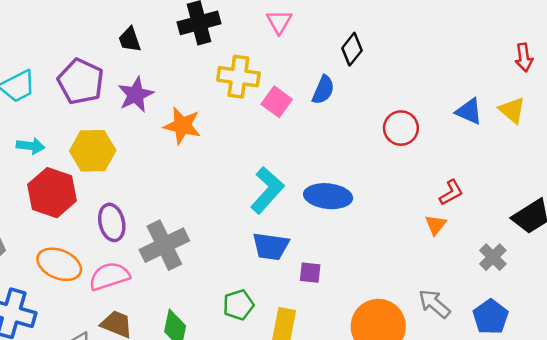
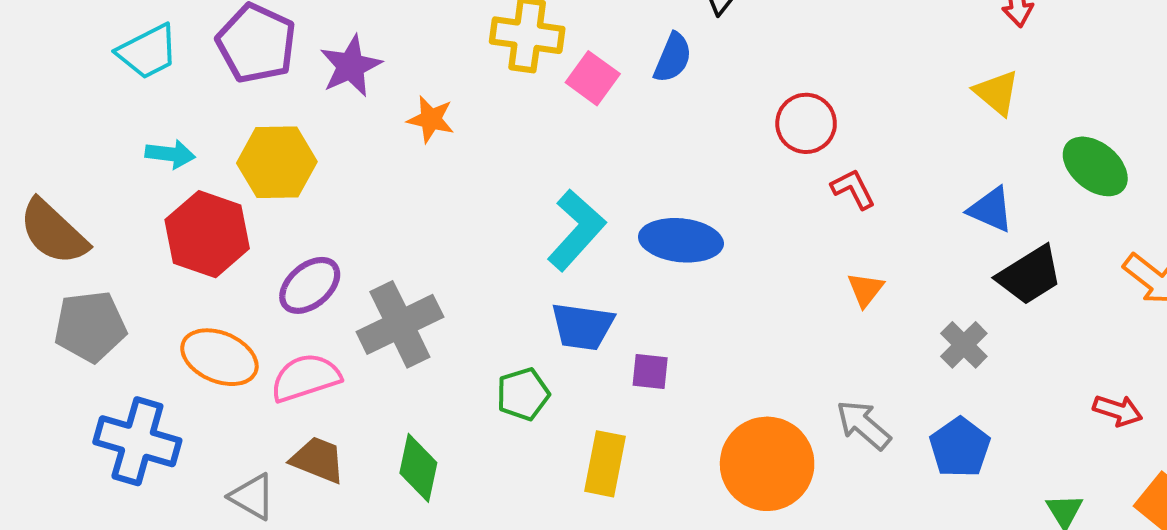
blue triangle: (469, 111) -> (991, 209), moved
orange star: (182, 126) -> (431, 119), size x0.7
red L-shape: (451, 193) -> (853, 189), moved, turned -88
purple ellipse: (112, 222) -> (310, 285), turned 63
green pentagon: (238, 305) -> (523, 394), moved

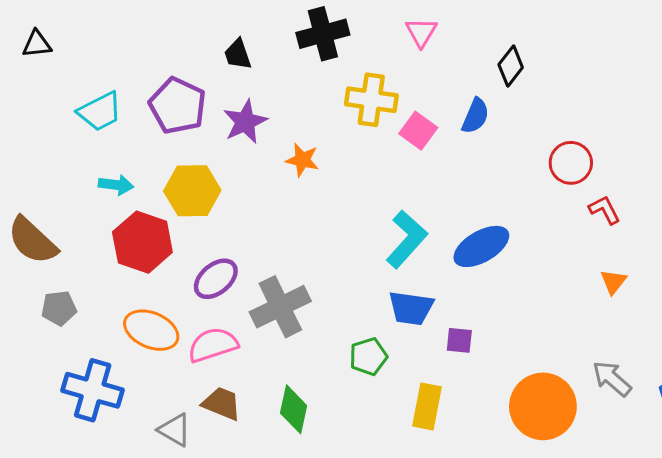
blue ellipse: (681, 240) -> (481, 246), turned -36
gray pentagon: (90, 326) -> (59, 308), size x0.7

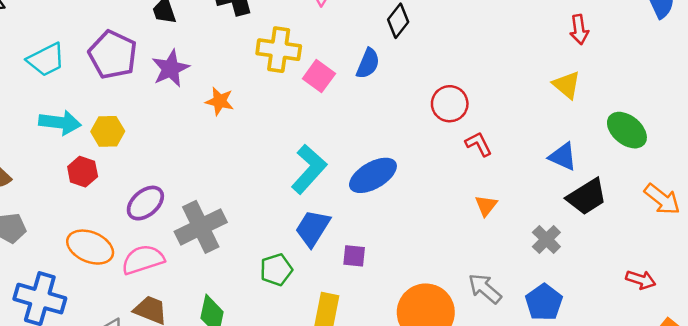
cyan arrow: (116, 185) -> (60, 123), size x1.4
yellow hexagon: (192, 191) -> (108, 131), moved, size x0.7
red hexagon: (142, 242) -> (83, 172), size x0.6
blue trapezoid: (411, 308) -> (313, 228), turned 114

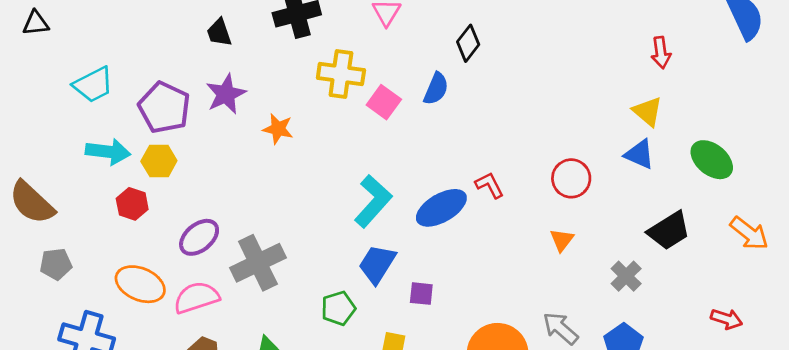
purple pentagon: (113, 55) -> (164, 107), moved
red circle: (450, 104) -> (571, 178), moved
red L-shape: (479, 144) -> (490, 185), moved
blue triangle: (563, 157) -> (639, 154), moved

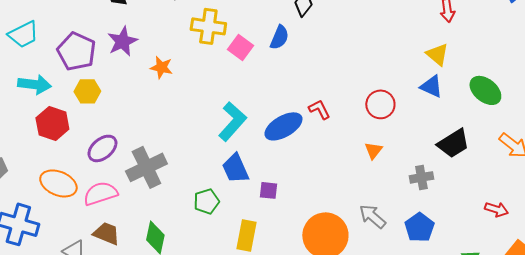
yellow hexagon: (159, 161) -> (87, 91), moved
red hexagon: (132, 204) -> (52, 123), size x1.4
blue trapezoid: (377, 264) -> (235, 168), turned -56
gray cross: (626, 276) -> (421, 177), turned 35

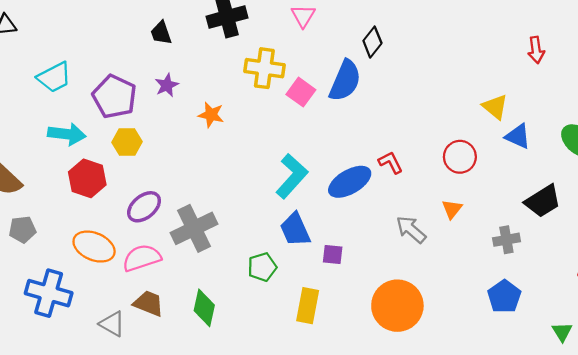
blue semicircle: (279, 37) -> (345, 81), size x1.5
purple star: (122, 41) -> (167, 85), size x0.7
yellow triangle: (437, 54) -> (495, 107), moved
gray arrow: (372, 216) -> (411, 230), moved

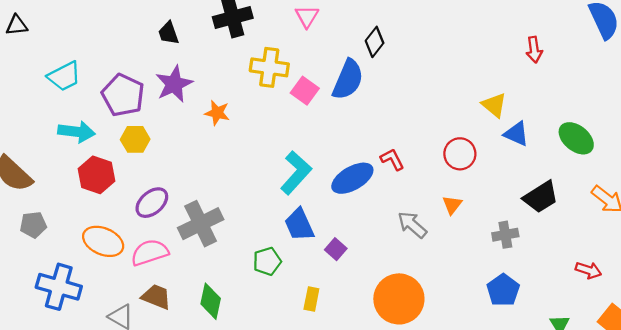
purple star: (167, 85) -> (174, 84), size x1.6
purple square: (333, 255) -> (336, 249), turned 35
yellow rectangle: (308, 306) -> (311, 299), size x0.7

